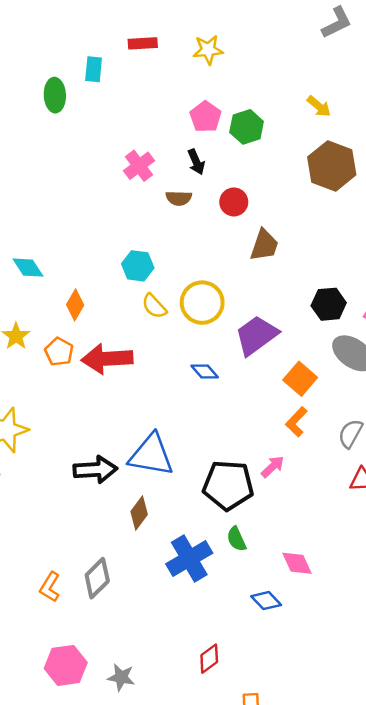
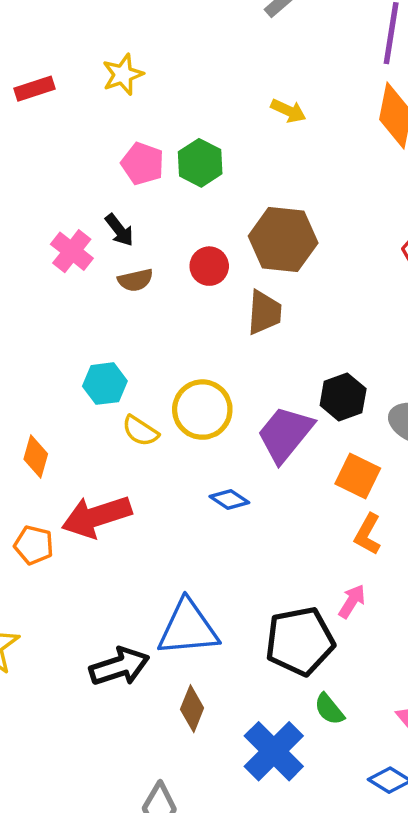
black arrow: (196, 162) -> (119, 230), moved
brown hexagon: (332, 166) -> (283, 240), moved
black hexagon: (329, 304) -> (343, 397), moved
orange pentagon: (59, 352) -> (34, 545), moved

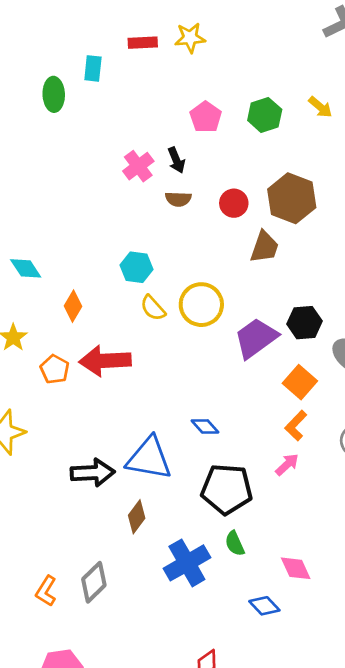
yellow star: (123, 74) -> (190, 38), moved
green hexagon: (200, 163) -> (265, 115), moved
blue diamond: (229, 500) -> (205, 426), moved
pink arrow: (352, 601) -> (287, 465), moved

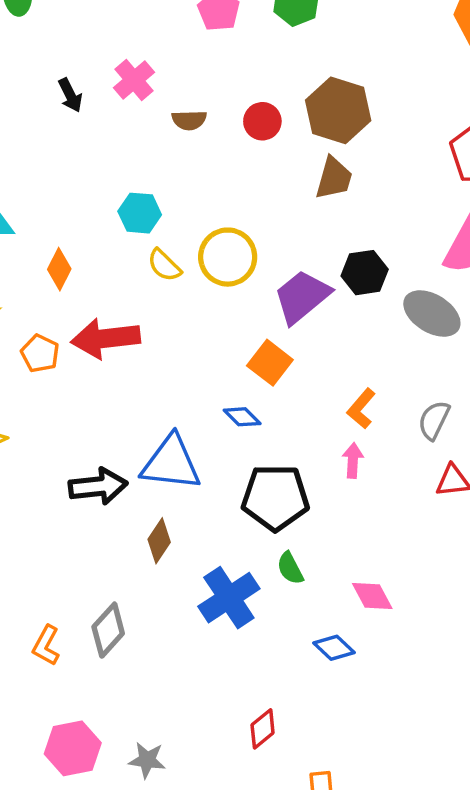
black arrow: (176, 160) -> (70, 95), moved
brown trapezoid: (264, 247) -> (334, 178), moved
orange square: (300, 382) -> (270, 363), moved
pink arrow: (287, 465) -> (353, 460), turned -40

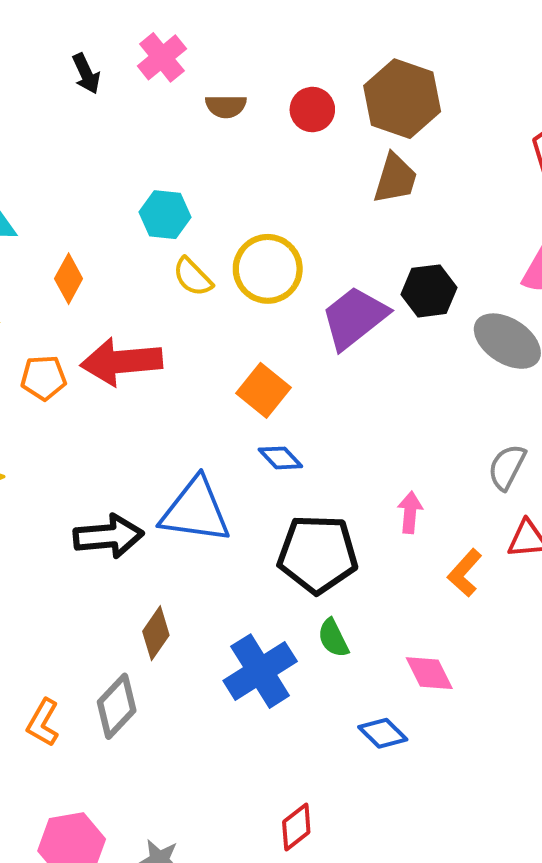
orange pentagon: (40, 353) -> (44, 378), turned -30
orange square: (270, 363) -> (263, 390), moved
orange L-shape: (361, 409) -> (465, 573), moved
brown diamond: (159, 541) -> (156, 633), moved

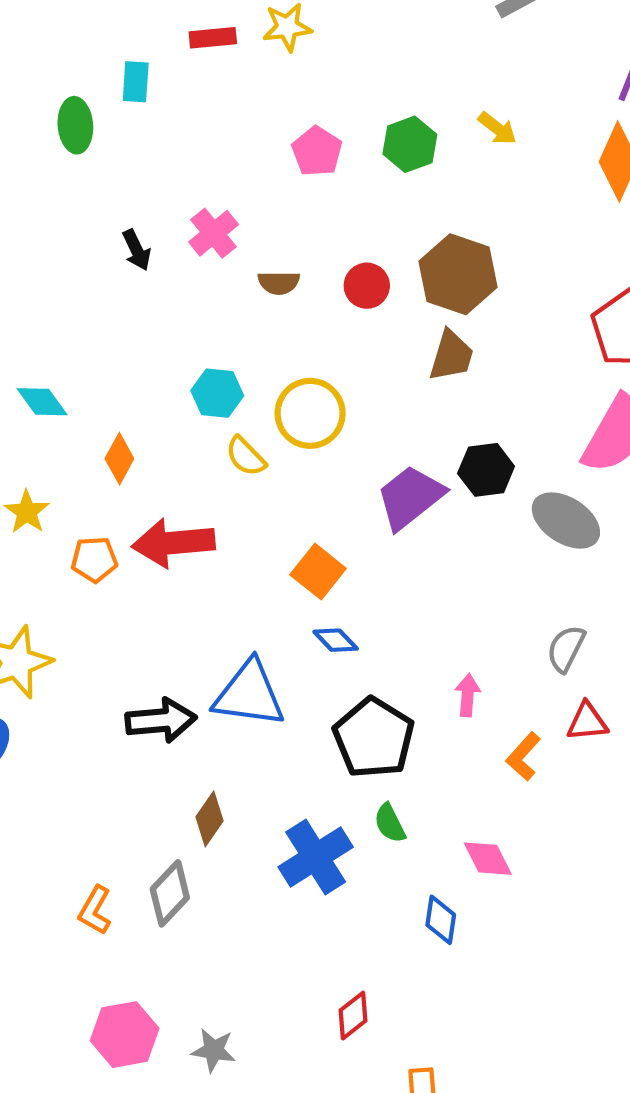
yellow circle: (268, 269) -> (310, 413), moved
black pentagon: (318, 554) -> (374, 738), turned 30
blue diamond: (383, 733) -> (441, 920), turned 54

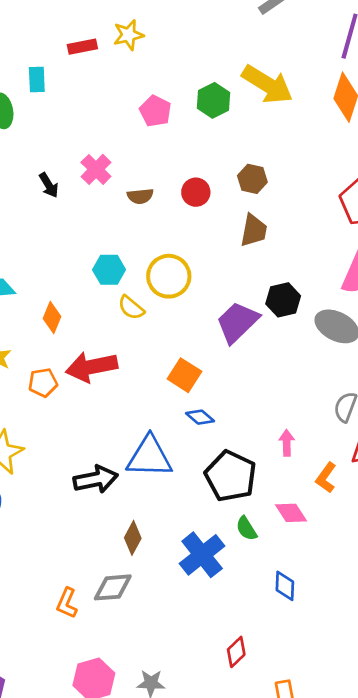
yellow arrow: (497, 128) -> (267, 84), size x2.0
brown hexagon: (458, 274) -> (252, 179), size x0.6
pink diamond: (488, 859) -> (291, 513), moved
gray diamond: (170, 893) -> (113, 587), turned 48

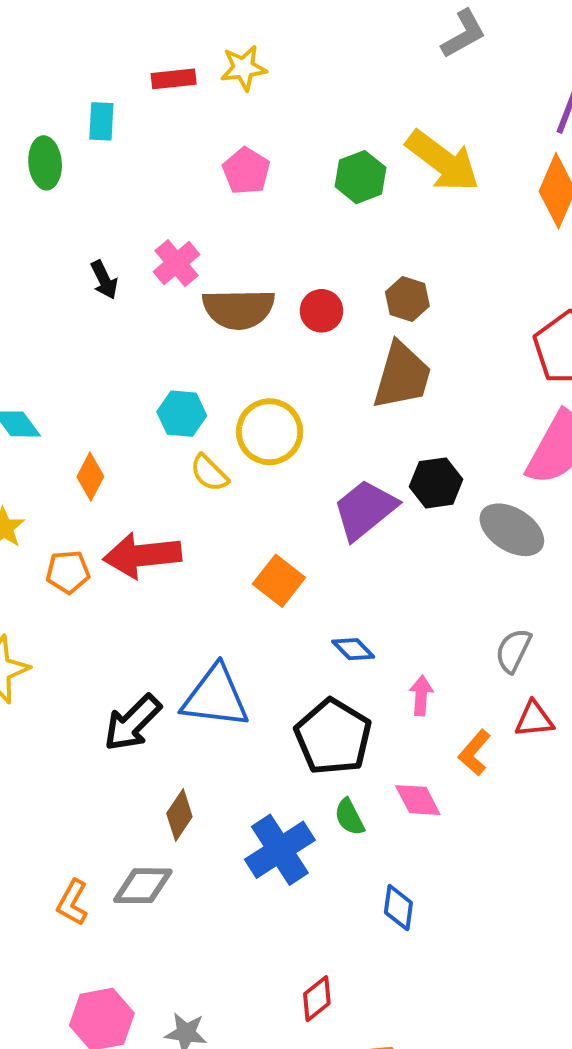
pink pentagon: (155, 111) -> (246, 171), moved
brown semicircle: (140, 196) -> (239, 309), size x1.8
brown trapezoid: (254, 230) -> (402, 376), size x1.4
blue diamond: (200, 417) -> (353, 649), moved
black arrow: (96, 479) -> (132, 723), turned 141

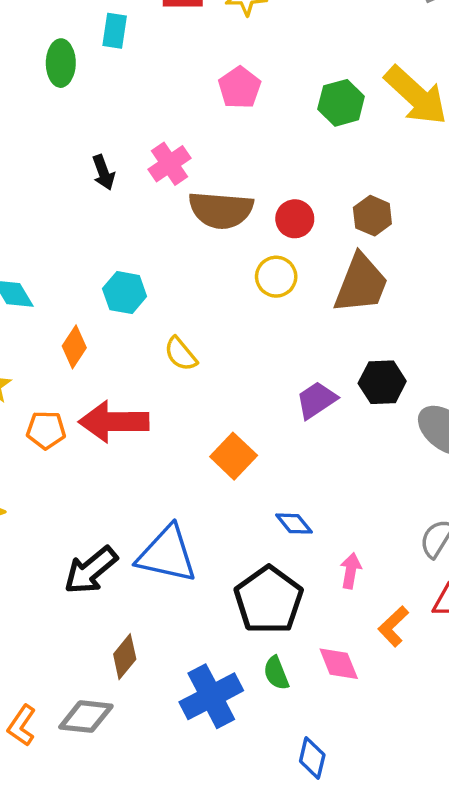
cyan hexagon: (182, 414) -> (125, 293), moved
yellow circle: (270, 432) -> (276, 277), moved, size x0.7
purple trapezoid: (365, 510) -> (316, 400), size x0.7

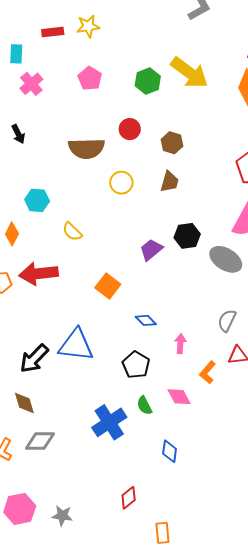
pink cross: (169, 164) -> (31, 84), moved
red circle: (295, 219) -> (130, 129), moved
brown trapezoid: (361, 284) -> (170, 182), size x0.6
black pentagon: (269, 600) -> (136, 365), size x0.7
brown diamond: (125, 657) -> (24, 403), moved, turned -50

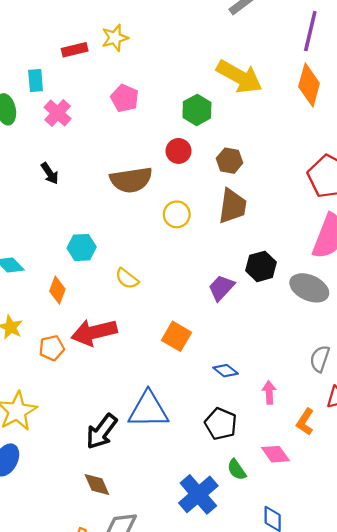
green hexagon: (148, 81) -> (197, 110), moved
brown trapezoid: (170, 182) -> (232, 206), size x1.4

